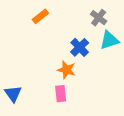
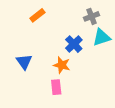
gray cross: (99, 18) -> (92, 16), turned 32
blue triangle: (13, 94) -> (24, 62), moved

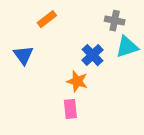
gray cross: (92, 16) -> (115, 21), turned 32
blue triangle: (24, 62) -> (23, 55), moved

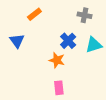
cyan triangle: (127, 47) -> (94, 45), moved
pink rectangle: (70, 109) -> (59, 88), moved

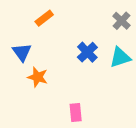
gray cross: (84, 15) -> (121, 21), moved, turned 32
orange star: (57, 60) -> (38, 77), moved

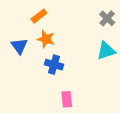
blue cross: (87, 52) -> (54, 65), moved, turned -30
orange star: (38, 77) -> (46, 39), moved

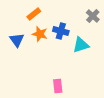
cyan triangle: (106, 51) -> (81, 45), moved
blue cross: (54, 65) -> (61, 31), moved

